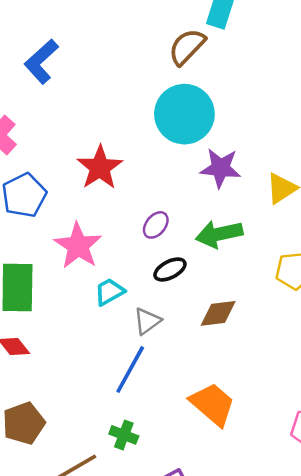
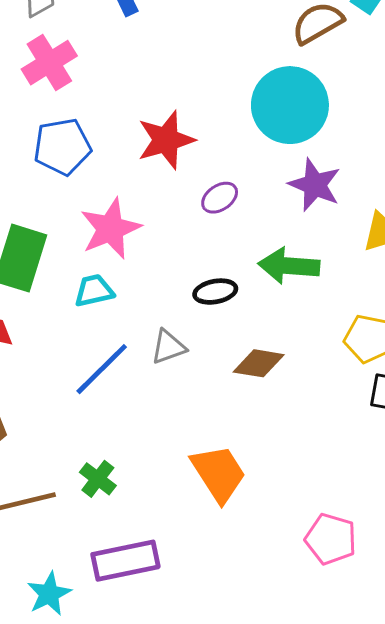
purple ellipse: (156, 225) -> (220, 198), moved
cyan trapezoid: (109, 292) -> (94, 291), moved
blue line: (130, 370) -> (102, 369), moved

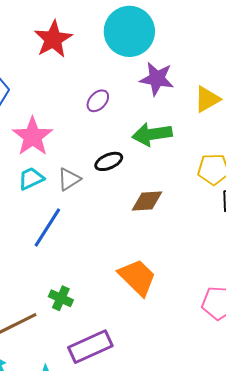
red star: (166, 140) -> (53, 39), moved
gray triangle: (168, 347) -> (69, 179), moved

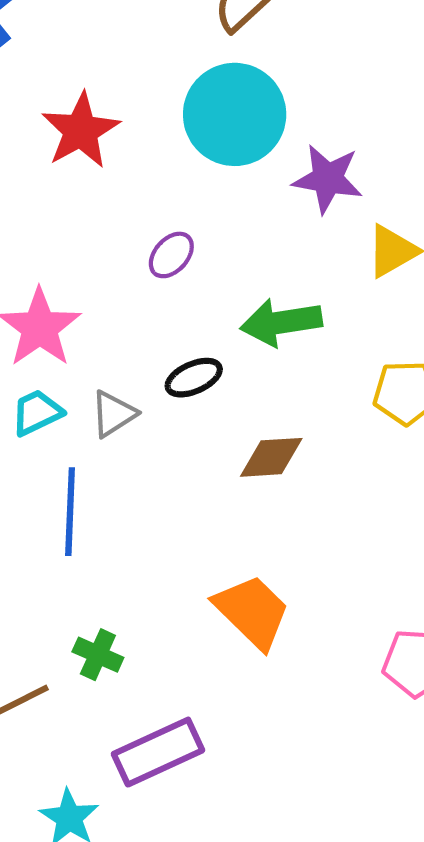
purple star: (157, 79) -> (328, 179), moved
blue line: (47, 228) -> (70, 512), turned -30

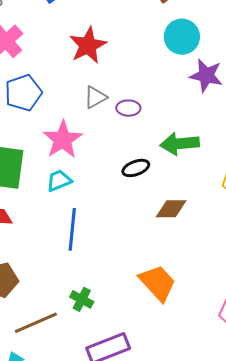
cyan circle: (235, 114) -> (182, 37), moved, size x0.7
purple ellipse: (171, 255) -> (128, 108), turned 45
gray triangle: (113, 414) -> (95, 97), moved

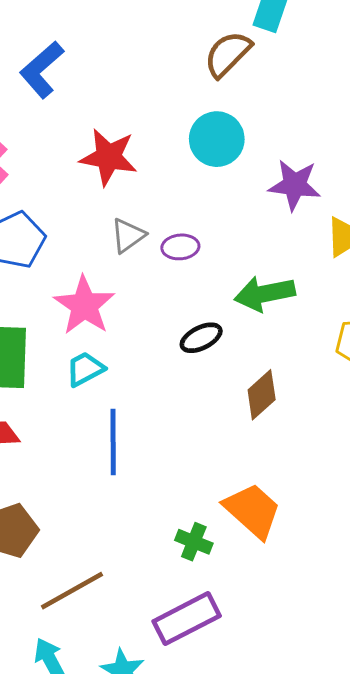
cyan circle: (182, 37) -> (217, 139), moved
red star: (88, 45) -> (109, 157), turned -30
brown diamond: (171, 209) -> (262, 395), turned -36
green cross: (82, 299) -> (194, 542), moved

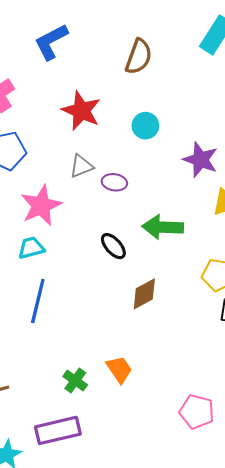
brown semicircle: (228, 54) -> (139, 57), moved, turned 141
cyan circle: (217, 139) -> (145, 126), moved, size x0.7
black ellipse: (201, 338) -> (113, 246), turned 60
orange trapezoid: (252, 511) -> (119, 369), size x0.7

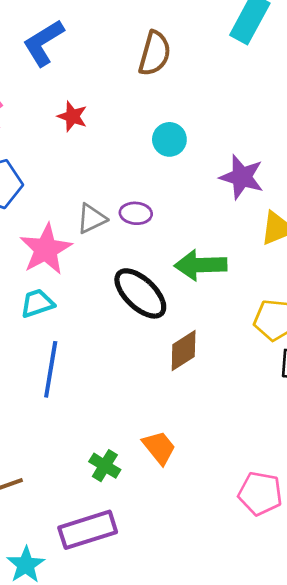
red star: (81, 111) -> (72, 116), moved, size x0.6
gray triangle: (81, 166) -> (92, 219), moved
black ellipse: (113, 246) -> (140, 293), size x1.6

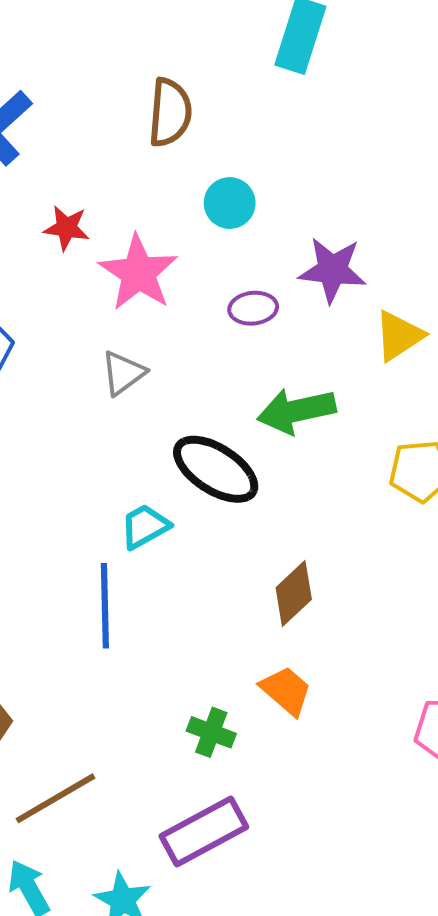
cyan circle: (169, 139) -> (230, 203), moved
purple ellipse: (136, 213) -> (253, 308), moved
pink star: (46, 249) -> (138, 273), moved
cyan trapezoid: (37, 303) -> (145, 526), moved
brown diamond: (184, 351) -> (294, 594), moved

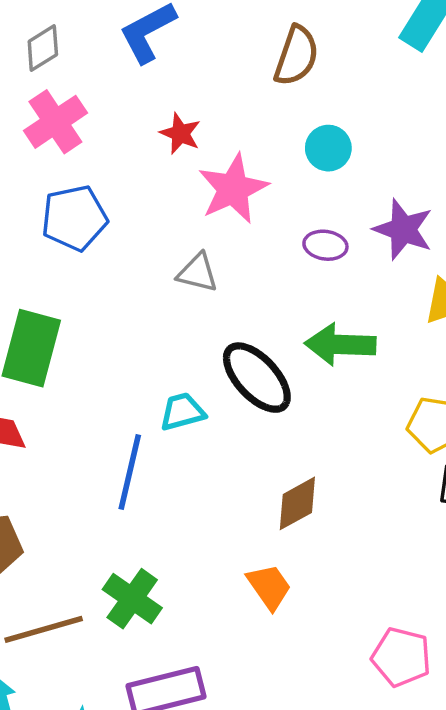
gray triangle: (123, 373) -> (198, 273), turned 36
green cross: (211, 732) -> (132, 599), moved, size x1.4

